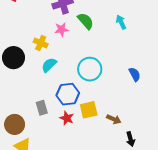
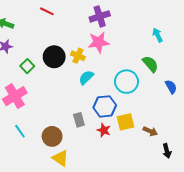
green semicircle: (86, 21) -> (150, 64), moved
pink star: (62, 29) -> (99, 42), size x1.5
black circle: (14, 58) -> (54, 57), moved

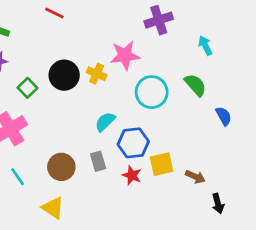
purple cross: (100, 16) -> (159, 20), moved
cyan semicircle: (86, 77) -> (105, 122), moved
cyan circle: (127, 82) -> (152, 92), moved
brown circle: (52, 136) -> (61, 167), moved
yellow triangle: (60, 158) -> (53, 208), moved

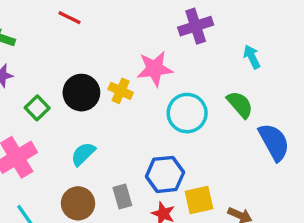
blue semicircle: (224, 116) -> (274, 142), size x1.6
cyan semicircle: (105, 122) -> (83, 154), moved

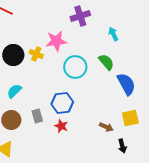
yellow square: (199, 200) -> (130, 118), moved

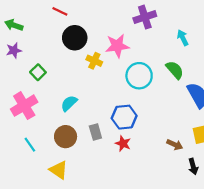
black circle: (13, 55) -> (75, 38), moved

